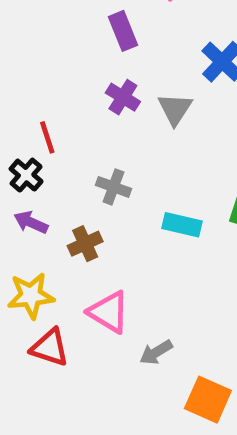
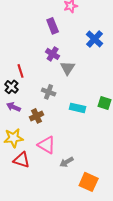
gray triangle: (175, 109) -> (68, 68), moved

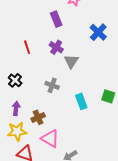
red line: (21, 71) -> (27, 47), moved
purple arrow: (14, 107) -> (16, 108), moved, turned 72
cyan rectangle: (78, 108) -> (81, 101), turned 56
brown cross: (37, 116) -> (38, 117), moved

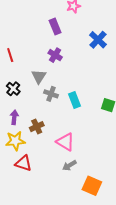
red line: (27, 47) -> (10, 55), moved
gray triangle: (71, 61) -> (39, 77), moved
cyan rectangle: (81, 101) -> (75, 100), moved
pink triangle: (50, 139) -> (65, 142), moved

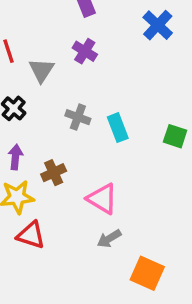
gray triangle: (39, 77) -> (41, 70), moved

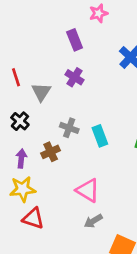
brown cross: (54, 173) -> (51, 152), moved

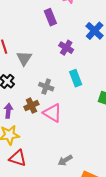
purple cross: (75, 77) -> (66, 48), moved
cyan rectangle: (100, 136) -> (76, 78), moved
pink triangle: (88, 190) -> (52, 113), moved

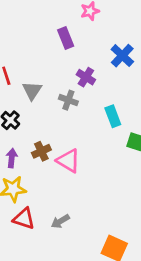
cyan rectangle: (76, 78) -> (113, 116), moved
gray cross: (46, 87) -> (68, 100), moved
gray arrow: (65, 160) -> (60, 221), moved

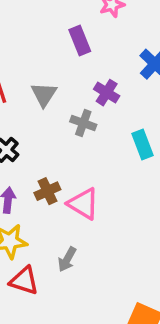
gray triangle: (32, 91) -> (44, 94), moved
gray arrow: (60, 221) -> (67, 259), moved, turned -30

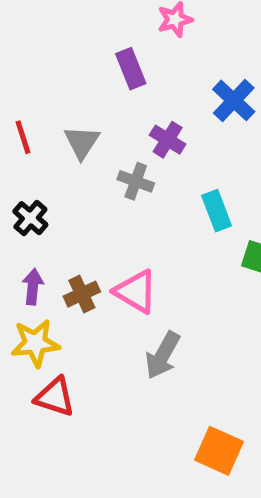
brown cross: (47, 191) -> (82, 294), moved
gray arrow: (67, 259) -> (163, 355), moved, size x1.4

